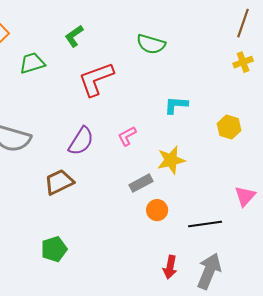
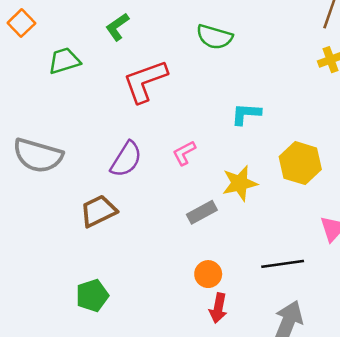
yellow hexagon: (229, 127) -> (300, 163), moved, size x1.4
orange circle: (157, 210) -> (208, 274), moved
red arrow: (170, 267) -> (218, 308), moved

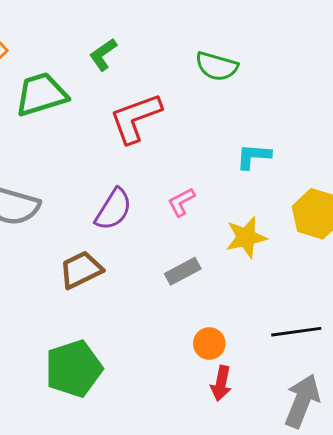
green trapezoid: (64, 61) -> (41, 94), size x1.4
gray rectangle: (202, 212) -> (183, 271), moved
green pentagon: (92, 296) -> (74, 369), size x1.5

